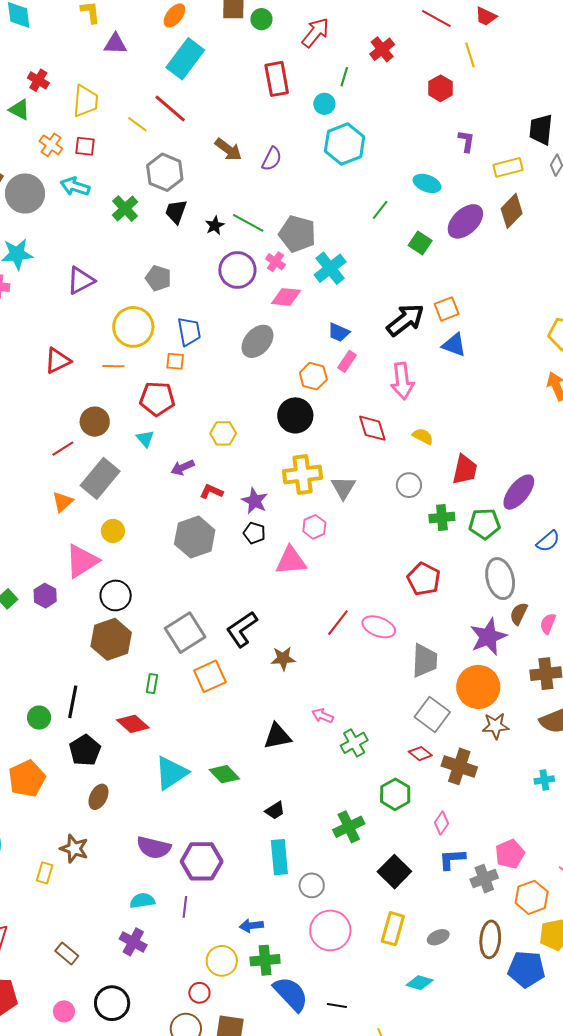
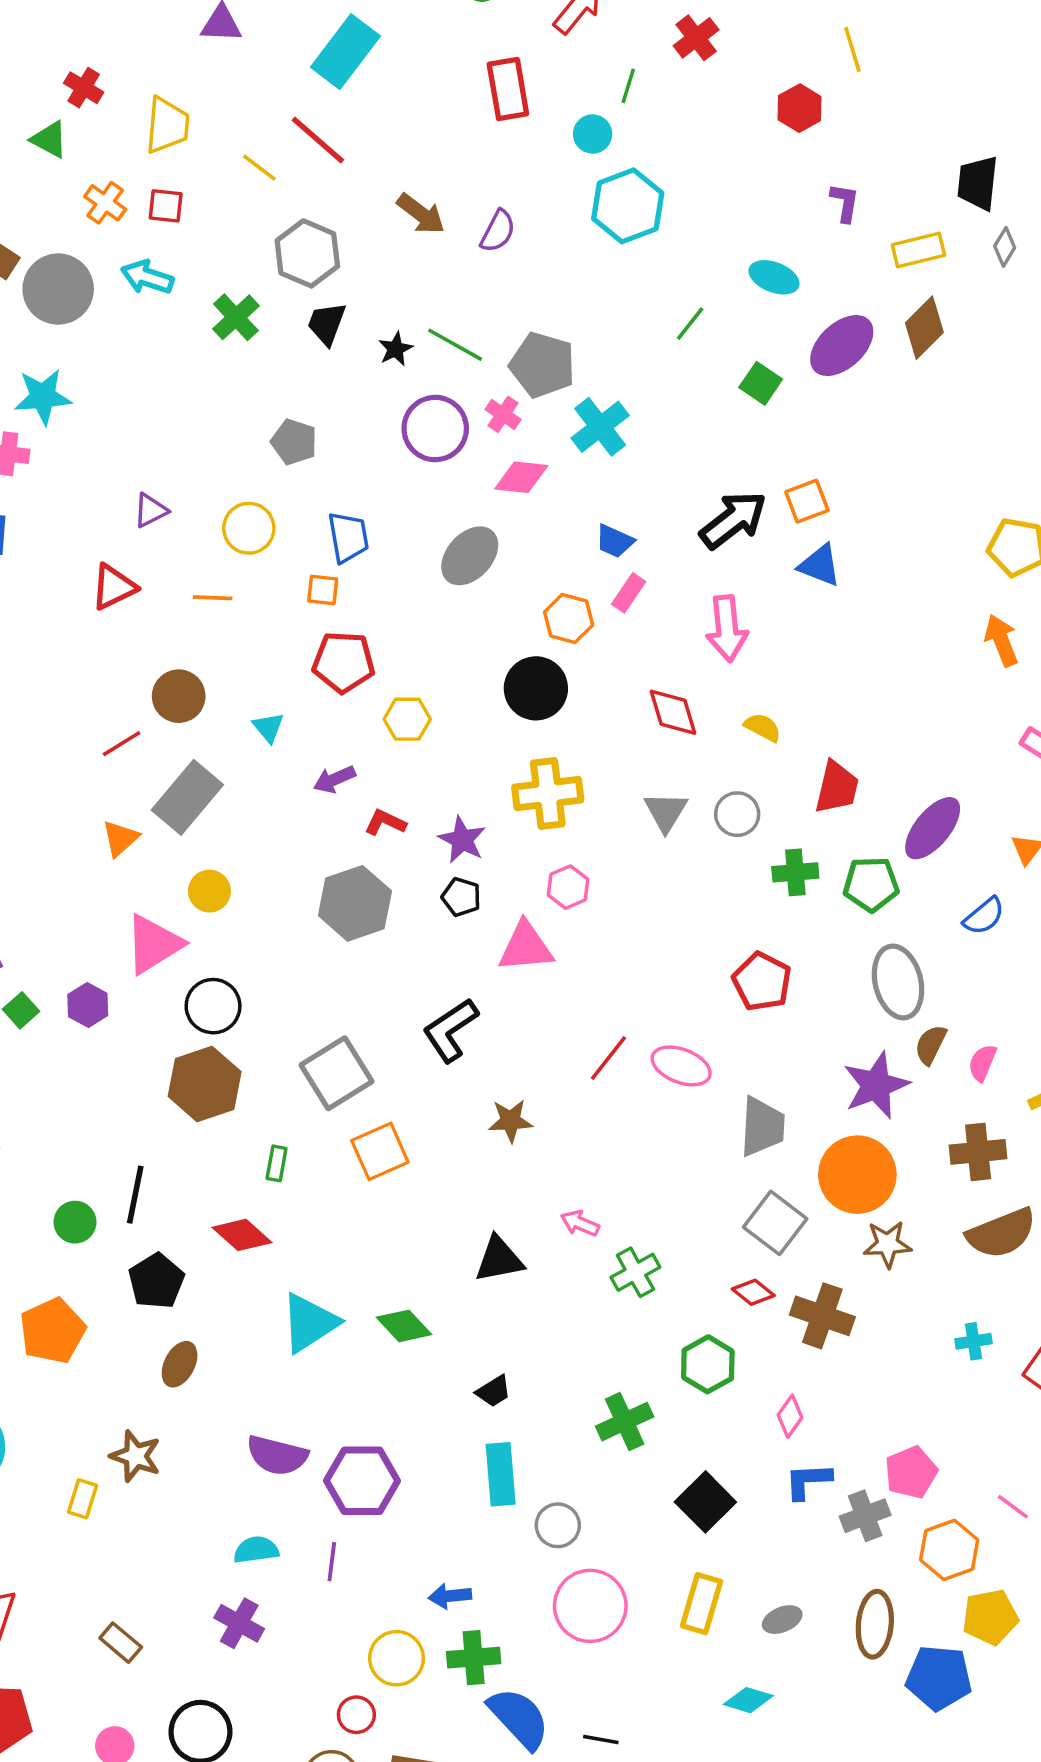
purple triangle: (81, 280) -> (151, 510), moved, size x0.7
yellow circle: (133, 327) -> (249, 528), size x0.7
red pentagon: (157, 399) -> (344, 662), moved
gray triangle: (343, 488) -> (666, 812), moved
black L-shape: (242, 629) -> (450, 1030), moved

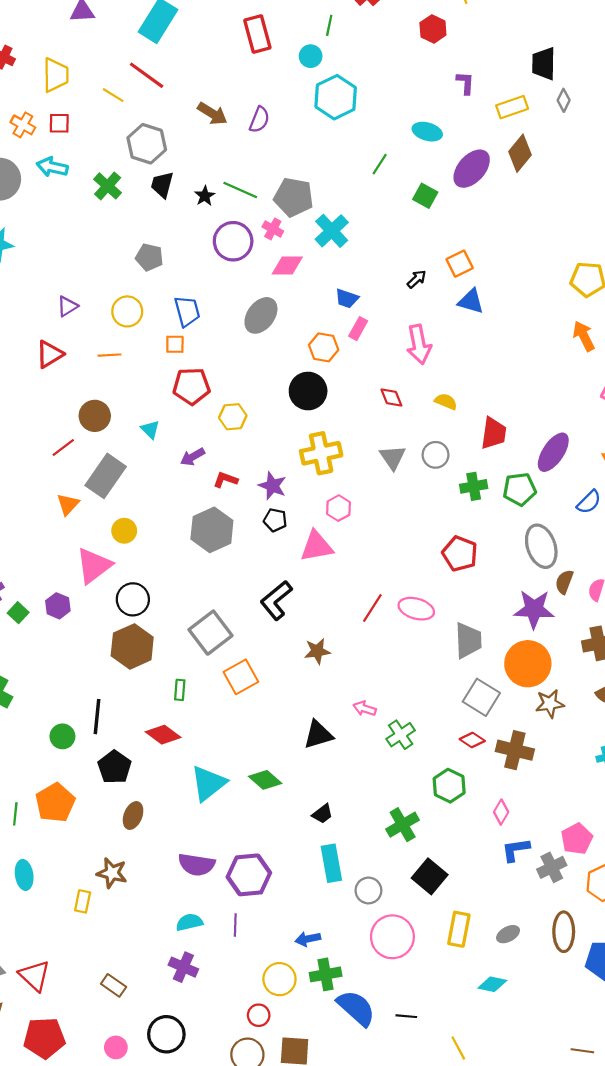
black arrow: (733, 520) -> (417, 279), size x0.5
red diamond: (673, 712) -> (391, 398), size x0.7
purple star: (876, 1085) -> (534, 609), turned 30
black square: (705, 1502) -> (430, 876), moved

